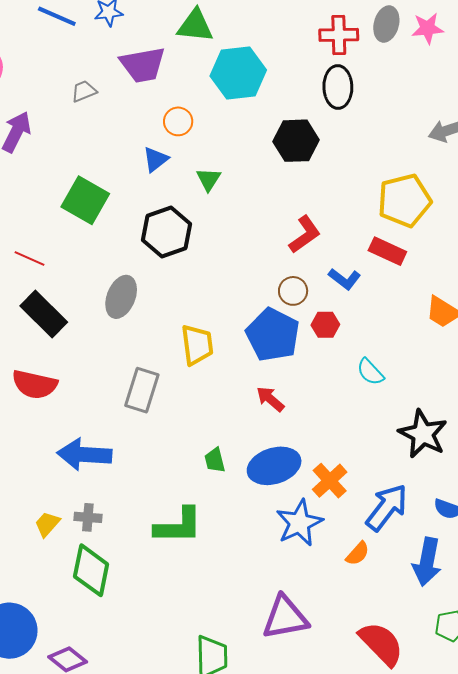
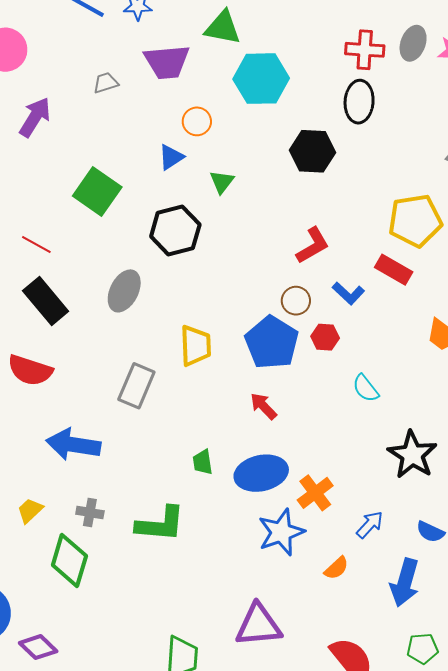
blue arrow: (387, 507) -> (370, 525), size x0.6
gray cross: (88, 517) -> (90, 513), moved

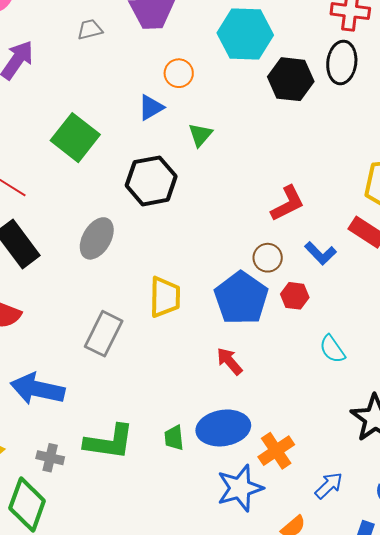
black hexagon: (312, 151) -> (291, 79), moved
green trapezoid: (203, 462) -> (174, 438), moved
green L-shape: (160, 524) -> (109, 442), moved

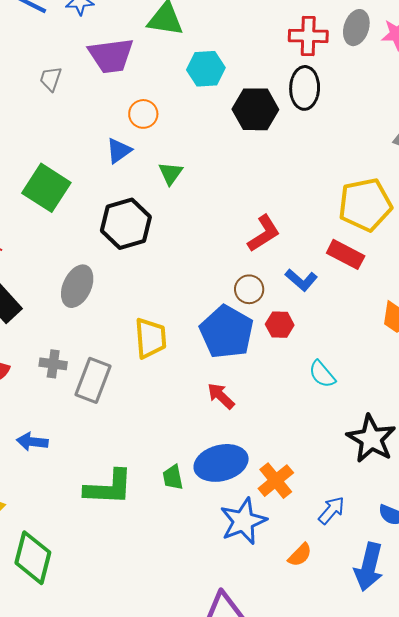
gray trapezoid: (90, 30) -> (51, 79), turned -52
cyan hexagon: (245, 34) -> (206, 69), size x0.7
blue arrow: (37, 389) -> (32, 442), size x0.6
gray cross: (50, 458) -> (53, 364), moved

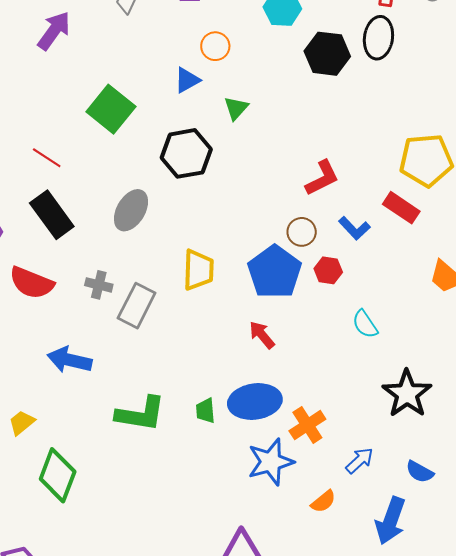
blue arrow: (32, 442) -> (70, 360), size x1.4

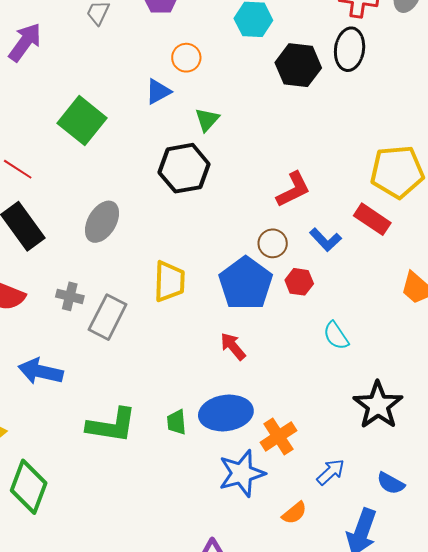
black hexagon: (186, 153) -> (184, 168), moved

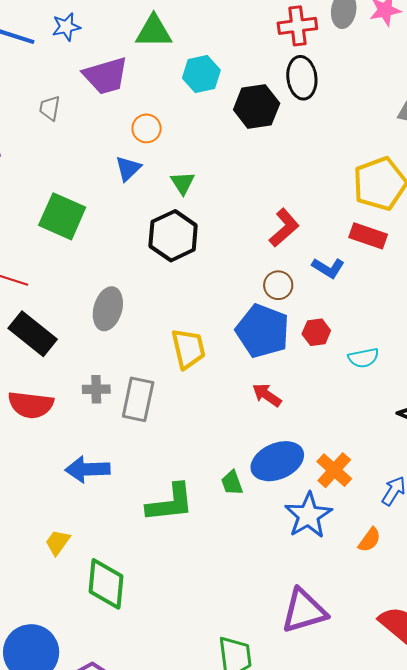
red hexagon: (299, 282) -> (316, 332), moved
cyan semicircle: (336, 336) -> (363, 358), turned -52

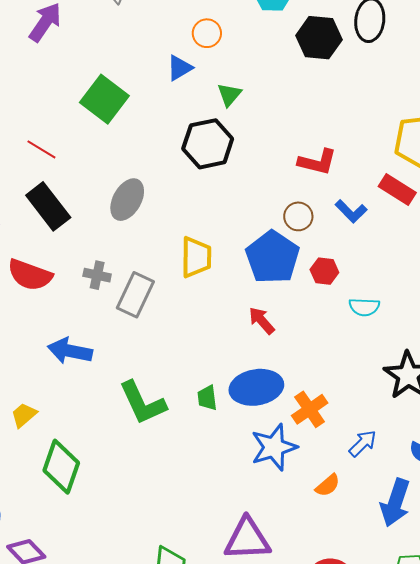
red L-shape: (284, 228) -> (317, 162), turned 42
green L-shape: (170, 503) -> (142, 403), turned 58

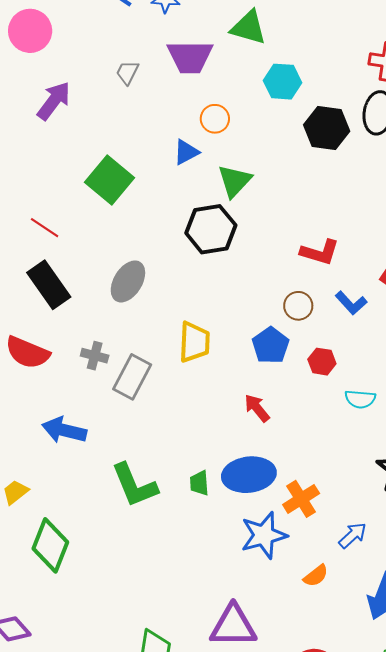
green triangle: (229, 95) -> (235, 181), size x1.4
blue pentagon: (272, 257) -> (271, 345), size x0.7

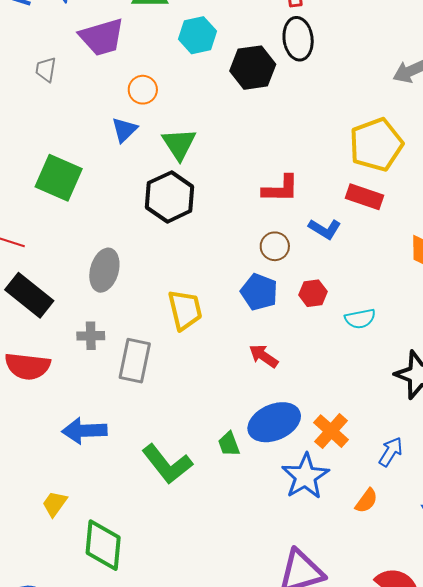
gray cross: (95, 356) -> (91, 336), moved

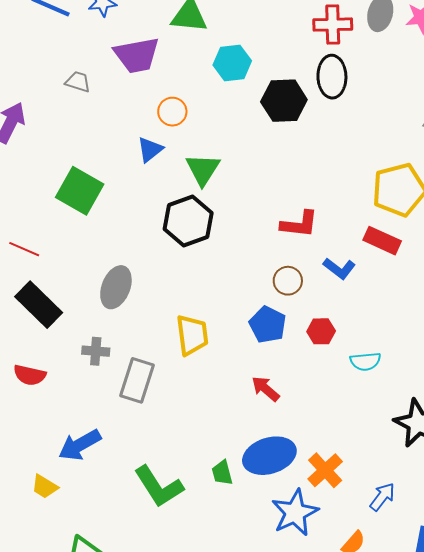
gray trapezoid: (46, 69) -> (78, 82), turned 92
red semicircle: (28, 366) -> (30, 375), size x0.7
blue arrow: (84, 431) -> (80, 445), turned -33
yellow trapezoid: (55, 504) -> (45, 487), moved, turned -100

